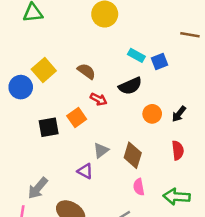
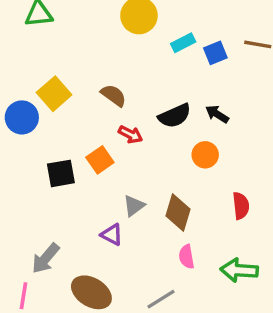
cyan rectangle: (136, 55) -> (183, 43), moved, turned -56
blue square: (159, 62) -> (215, 53), moved
black arrow: (179, 114) -> (217, 114), moved, turned 84

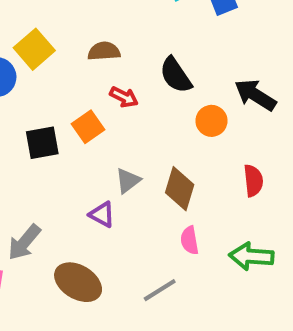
brown semicircle: (113, 95) -> (104, 51), turned -40
black arrow: (217, 114) -> (255, 95), moved, size x1.5
black semicircle: (175, 116) -> (176, 75), turned 80

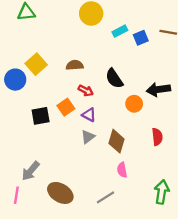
black arrow: (255, 95) -> (158, 89), turned -40
purple triangle: (102, 214) -> (89, 115), moved
green arrow: (251, 256) -> (162, 192), moved, turned 95

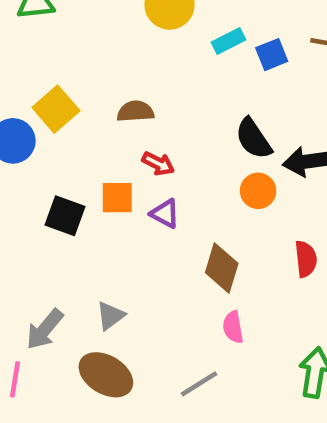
black semicircle: (114, 78) -> (254, 139), moved
orange square: (66, 107) -> (117, 198), turned 35
black square: (41, 116) -> (65, 216), turned 30
gray triangle: (88, 137) -> (110, 316), moved

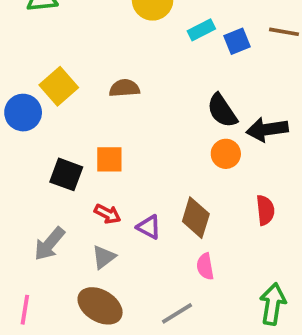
red arrow: (158, 164) -> (108, 214), moved
purple triangle: (165, 214) -> (149, 227), moved
gray arrow: (45, 329) -> (49, 244), moved

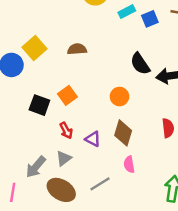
orange circle: (226, 154) -> (119, 97), moved
orange square: (109, 159) -> (67, 95), turned -36
red arrow: (108, 214) -> (66, 130), turned 35
gray arrow: (49, 244) -> (36, 167), moved
gray line: (177, 313) -> (100, 184), moved

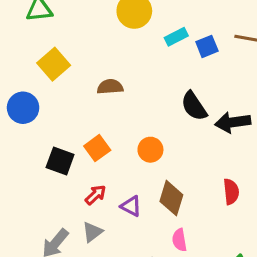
yellow square: (35, 48) -> (54, 64), moved
orange circle: (119, 97) -> (150, 150), moved
red arrow: (66, 130) -> (96, 195), turned -105

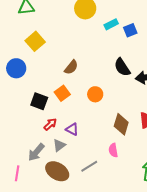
brown semicircle: (110, 87) -> (71, 67), moved, turned 133
red arrow: (96, 195) -> (50, 124), moved
brown diamond: (171, 198) -> (121, 124), moved
purple triangle: (131, 206) -> (72, 129), moved

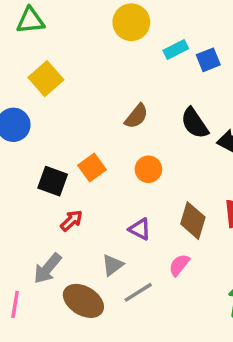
brown semicircle: (71, 67) -> (136, 116), moved
purple triangle: (72, 129) -> (140, 229), moved
gray triangle: (59, 145) -> (112, 265), moved
pink semicircle: (113, 150) -> (179, 265), turned 48

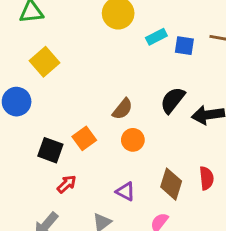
blue square: (208, 60) -> (184, 46), turned 30
brown semicircle: (136, 116) -> (123, 109), moved
black semicircle: (195, 123) -> (173, 100), turned 72

